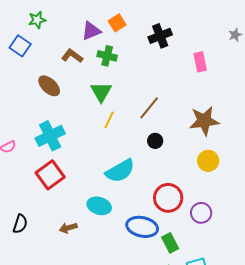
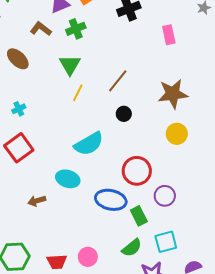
green cross: (107, 56) -> (76, 29), turned -36
cyan cross: (50, 136) -> (19, 109), size x0.5
purple circle: (201, 213) -> (165, 196), moved

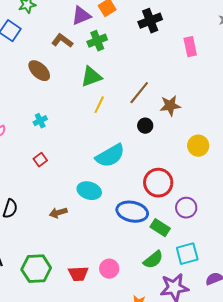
green triangle: (70, 65) -> (91, 77), turned 40
brown star: (173, 94) -> (170, 106), moved, size x0.7
red square: (19, 148) -> (40, 160), size x0.5
green rectangle: (139, 216) -> (160, 228), turned -30

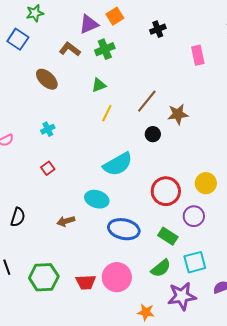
black cross: (150, 21) -> (158, 29), size x0.7
green triangle: (91, 77) -> (99, 85), size x0.7
yellow circle: (198, 146) -> (206, 183), moved
blue ellipse: (132, 212) -> (124, 229), moved
pink circle: (109, 269) -> (117, 277), size x1.5

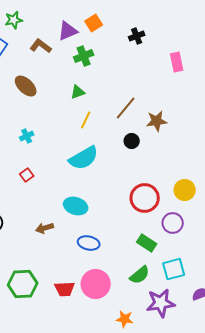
brown L-shape: (70, 49) -> (41, 46), moved
cyan semicircle: (118, 164) -> (84, 158), moved
blue ellipse: (124, 229) -> (89, 243), moved, size x0.7

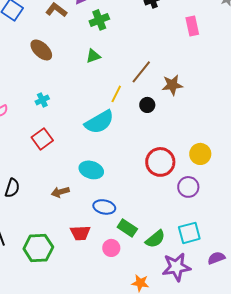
yellow line: (86, 120) -> (116, 94), moved
red square: (27, 175) -> (42, 139), size x1.5
green rectangle: (147, 243) -> (127, 228), moved
pink circle: (96, 284) -> (111, 248), size x0.6
red trapezoid: (65, 289) -> (80, 233), moved

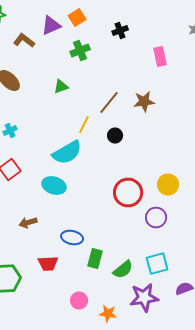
green cross: (99, 20) -> (80, 50), moved
brown star: (172, 85) -> (144, 102), moved
cyan ellipse: (91, 170) -> (54, 186), moved
green rectangle: (127, 228) -> (95, 258), turned 72
pink circle: (111, 248) -> (79, 300), moved

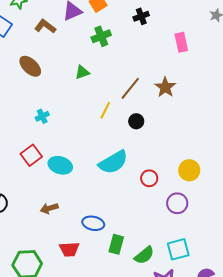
brown star: (144, 102) -> (165, 87), turned -30
cyan cross: (10, 130) -> (42, 116), moved
cyan semicircle: (67, 152) -> (113, 162), moved
cyan ellipse: (54, 186) -> (60, 165), moved
red circle: (128, 192) -> (149, 178), size x0.6

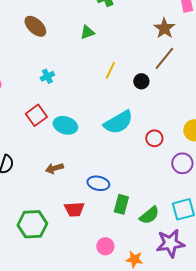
brown star: (165, 87) -> (164, 28), moved
brown line: (130, 88) -> (164, 58), moved

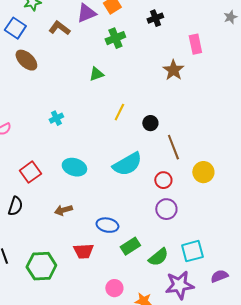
brown ellipse: (35, 26) -> (26, 60), moved
brown line: (164, 58) -> (173, 147), moved, turned -60
red square: (36, 115) -> (30, 172), moved
purple circle: (182, 163) -> (166, 209), moved
green rectangle: (121, 204) -> (130, 246), turned 42

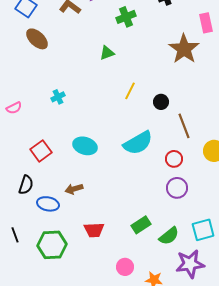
brown star: (173, 70) -> (184, 49), size x1.4
cyan cross: (56, 118) -> (58, 97), moved
blue ellipse: (107, 225) -> (48, 204), moved

